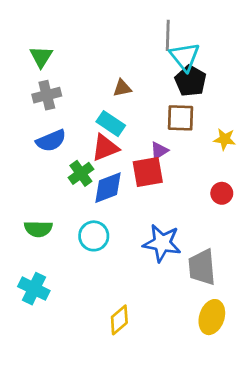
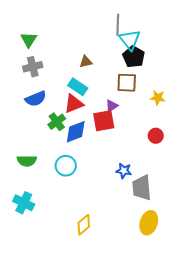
blue star: (162, 243) -> (124, 171), moved, size x0.6

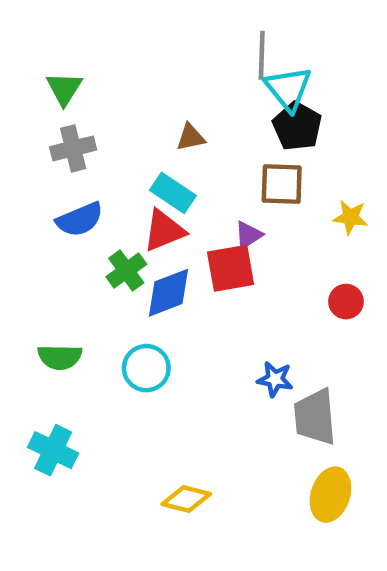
yellow diamond: (84, 225) -> (186, 499), turned 55

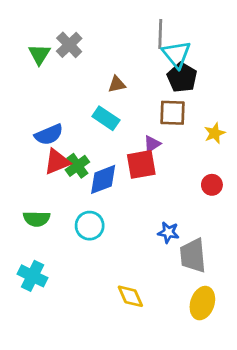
gray cross: (73, 148) -> (69, 45), moved, turned -30
yellow star: (350, 217) -> (215, 133), turned -30
red triangle: (164, 231) -> (57, 162), moved
yellow diamond: (186, 499) -> (130, 296), moved, turned 52

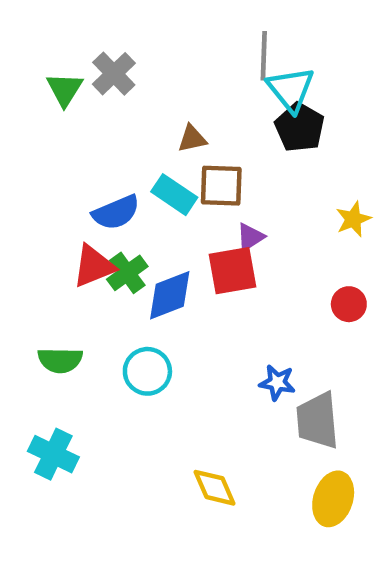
brown square: (172, 113) -> (221, 186), moved
blue semicircle: (49, 135) -> (116, 212), moved

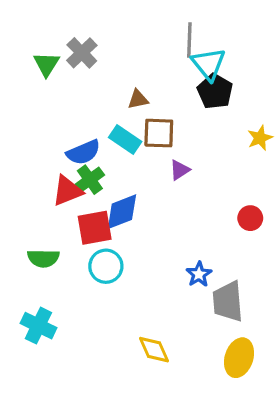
yellow star: (353, 219) -> (260, 138), moved
red square: (232, 271) -> (95, 228), moved
green cross: (127, 273) -> (90, 180), moved
blue star: (277, 383) -> (199, 274), turned 30

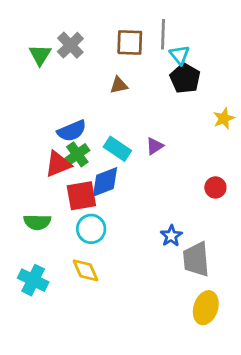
cyan triangle: (209, 64) -> (180, 55), size x0.7
brown square: (159, 133) -> (130, 42), moved
cyan rectangle: (125, 139) -> (117, 149), moved
yellow diamond: (154, 350) -> (86, 270), moved

